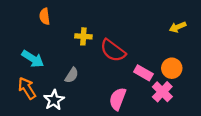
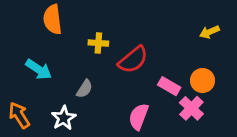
orange semicircle: (45, 16) -> (53, 19), size x1.5
red semicircle: (113, 51) -> (133, 60), turned -76
orange arrow: (27, 88) -> (19, 115), moved

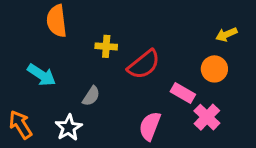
orange circle: (202, 81) -> (214, 69), moved

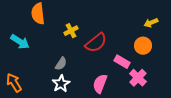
yellow cross: (106, 46) -> (71, 31), turned -32
cyan arrow: (42, 75) -> (20, 42), moved
white star: (69, 128) -> (61, 84), moved

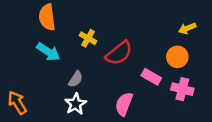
yellow cross: (71, 31) -> (88, 38), turned -32
cyan arrow: (20, 42) -> (48, 52), moved
pink cross: (138, 78) -> (182, 89), moved, turned -30

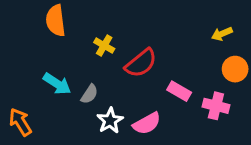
cyan arrow: (48, 52) -> (57, 84), moved
orange circle: (177, 57) -> (235, 69), moved
white star: (76, 104) -> (110, 121), moved
pink semicircle: (124, 104) -> (147, 123), turned -140

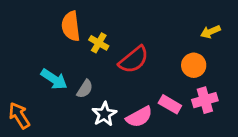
orange semicircle: (56, 21) -> (71, 26), moved
orange circle: (235, 69) -> (194, 65), moved
pink rectangle: (179, 91) -> (170, 104), moved
pink cross: (216, 106) -> (205, 100), turned -30

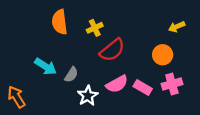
yellow cross: (99, 43) -> (95, 28), moved, turned 35
pink semicircle: (139, 117) -> (117, 84), moved

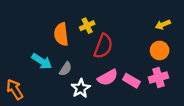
orange semicircle: (60, 22) -> (61, 34), moved
red semicircle: (112, 50) -> (103, 46), turned -30
orange circle: (163, 55) -> (160, 50), moved

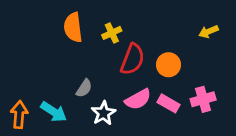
orange semicircle: (61, 34) -> (73, 27), moved
orange circle: (160, 50) -> (168, 65), moved
cyan arrow: (42, 61) -> (54, 112), moved
orange arrow: (15, 89) -> (19, 115), turned 36

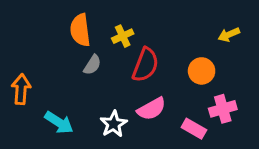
orange circle: (168, 65) -> (202, 71), moved
gray semicircle: (84, 88) -> (92, 65), moved
pink rectangle: (168, 103) -> (194, 129), moved
orange arrow: (19, 115) -> (21, 89), moved

